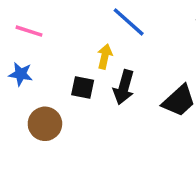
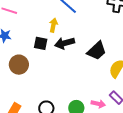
black arrow: (124, 87) -> (65, 43), turned 60

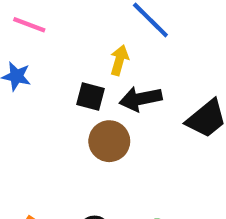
brown circle: (19, 65) -> (109, 141), moved

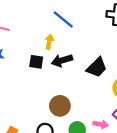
brown circle: (109, 141) -> (60, 106), moved

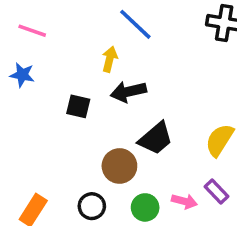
black square: (36, 62) -> (78, 106), moved
black trapezoid: (97, 67) -> (156, 138), moved

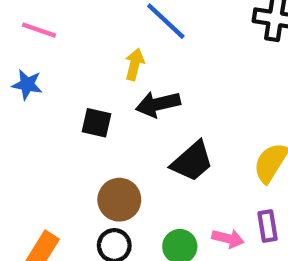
brown circle: (119, 166) -> (119, 200), moved
purple rectangle: (216, 191) -> (268, 226), turned 35

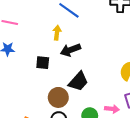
black trapezoid: (192, 161) -> (78, 81), moved

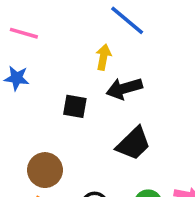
brown circle: (58, 97) -> (45, 170), moved

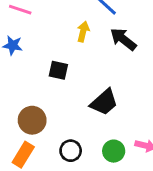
black arrow: (124, 88) -> (123, 39), moved, turned 52

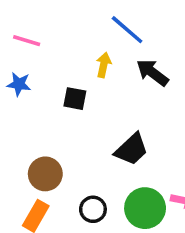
black square: (58, 70) -> (75, 99), moved
green circle: (114, 151) -> (145, 208), size x1.5

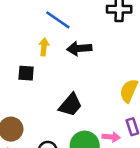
black arrow: (152, 72) -> (79, 48), turned -35

